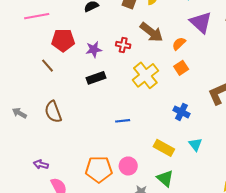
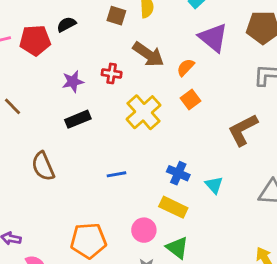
red pentagon: (63, 40) -> (35, 40), moved
brown semicircle: (53, 112) -> (43, 166), moved
blue cross: (181, 112) -> (178, 173), moved
cyan triangle: (195, 144) -> (214, 185), moved
pink circle: (128, 166) -> (144, 230), moved

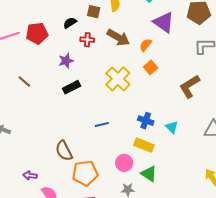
black semicircle: (66, 24) -> (70, 23), moved
red cross: (112, 73) -> (87, 40), moved
brown semicircle: (43, 166) -> (64, 151), moved

